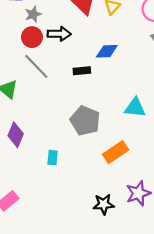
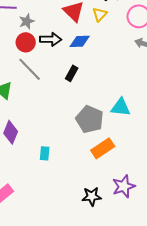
blue diamond: (107, 51) -> (80, 41), moved
black rectangle: (82, 71) -> (72, 73), turned -56
gray pentagon: (85, 121) -> (90, 119), moved

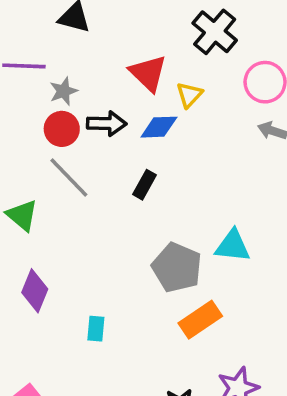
yellow triangle: (100, 14) -> (189, 95), moved

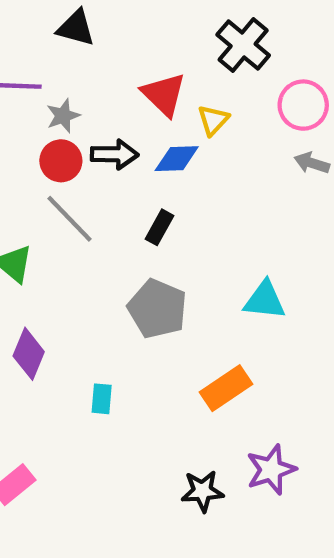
gray pentagon: (177, 267) -> (157, 309), moved

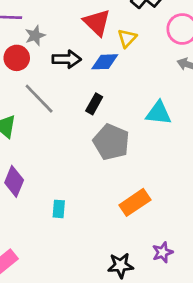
red circle: (61, 161) -> (17, 58), moved
cyan triangle: (265, 300) -> (159, 113), moved
gray pentagon: (157, 309) -> (111, 142), moved
purple star: (271, 470) -> (163, 252), size x0.7

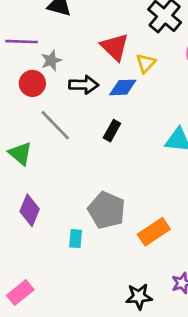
gray pentagon: (111, 142) -> (107, 210), moved

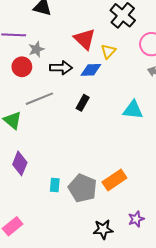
gray line: (55, 125) -> (39, 99), turned -68
gray pentagon: (107, 210) -> (83, 188), moved

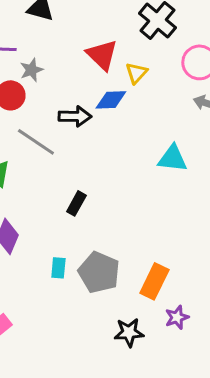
black arrow: (61, 68) -> (75, 116), moved
gray line: (39, 99) -> (36, 142), turned 56
black rectangle: (83, 103) -> (76, 203), moved
orange rectangle: (114, 180) -> (154, 281), moved, turned -30

